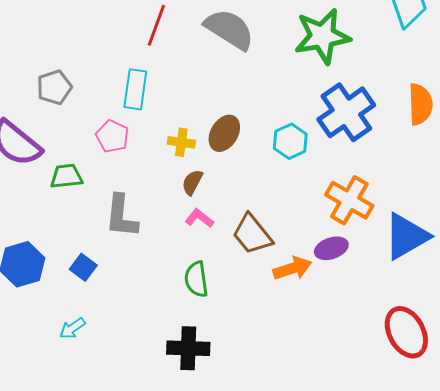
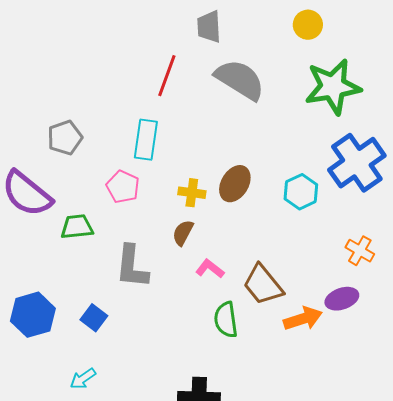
brown semicircle: (192, 182) -> (183, 233), moved
orange cross: (349, 200) -> (360, 251), size x0.6
green semicircle: (196, 279) -> (226, 320), moved

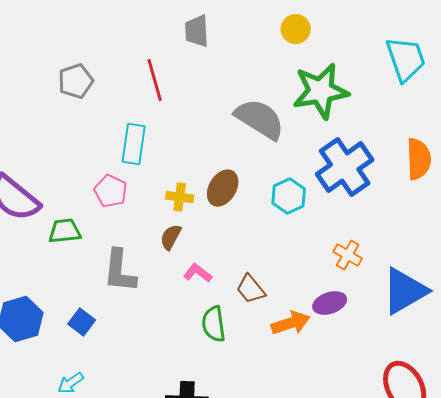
red line: (167, 76) -> (155, 80), turned -36
gray semicircle: (240, 80) -> (260, 119), moved
gray pentagon: (65, 138) -> (76, 81), moved
brown trapezoid: (263, 285) -> (251, 289), size x0.7

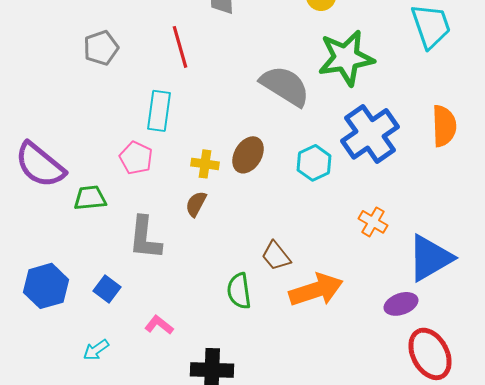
pink L-shape: (198, 273) -> (159, 325), moved
purple ellipse: (330, 303) -> (401, 304), moved
orange arrow: (291, 323) -> (316, 290), size x1.4

